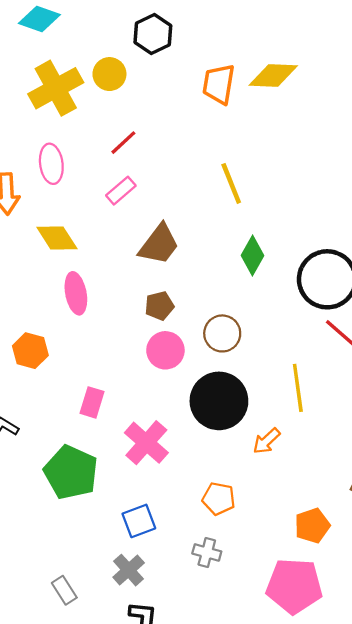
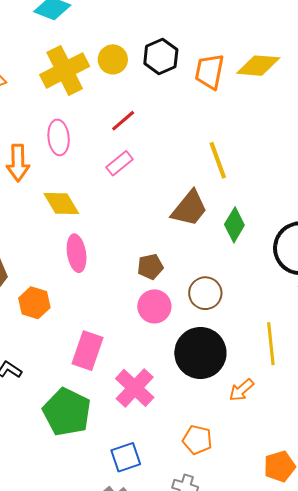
black hexagon: (153, 34) -> (161, 57), moved
brown trapezoid: (159, 244) -> (190, 208), moved
pink rectangle: (92, 402) -> (88, 351), size x1.4

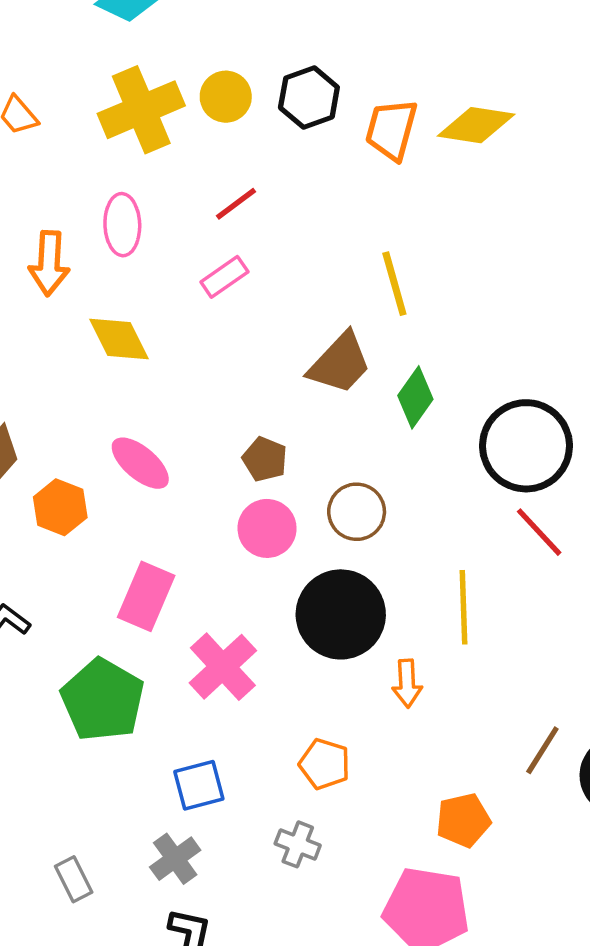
pink ellipse: (77, 253) -> (140, 463), moved, turned -45
brown pentagon: (150, 267) -> (265, 459), turned 30
orange arrow: (241, 390) -> (407, 683), turned -56

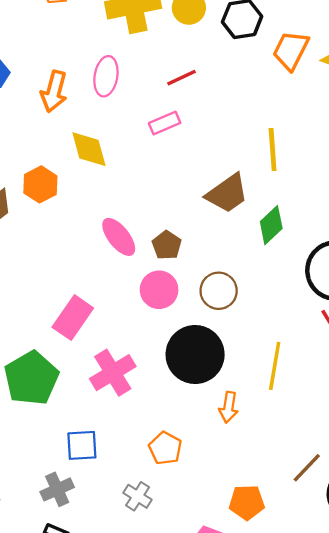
pink ellipse: (140, 463) -> (119, 237), moved
orange hexagon: (60, 507) -> (40, 184), moved

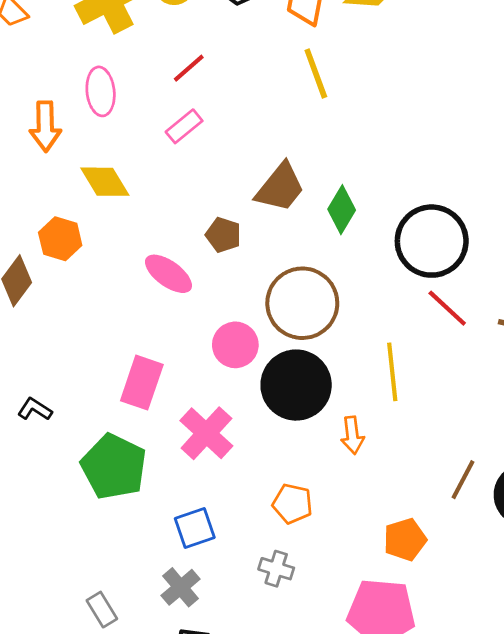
yellow line: (273, 150) -> (316, 74), moved
brown pentagon: (167, 245) -> (223, 235), moved
pink circle: (159, 290) -> (235, 345), moved
brown circle: (219, 291) -> (302, 303), size x1.6

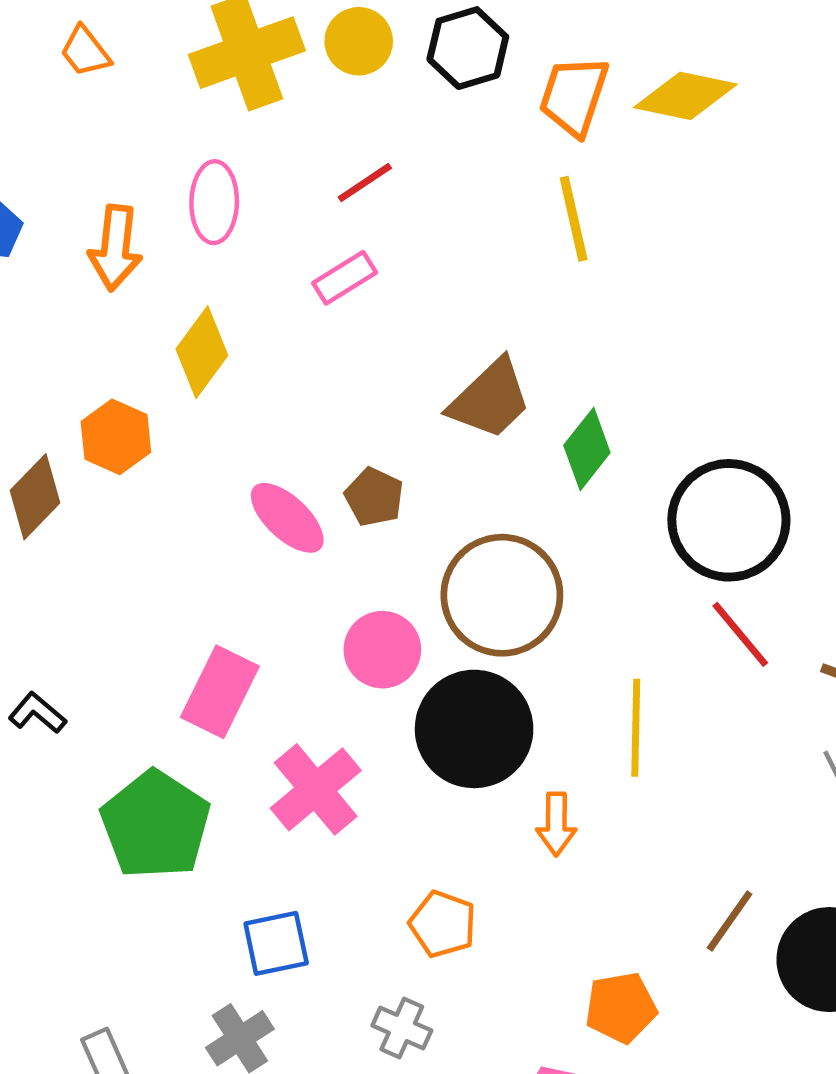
yellow diamond: (105, 182) -> (202, 352), turned 60
brown pentagon: (223, 235) -> (374, 497), moved

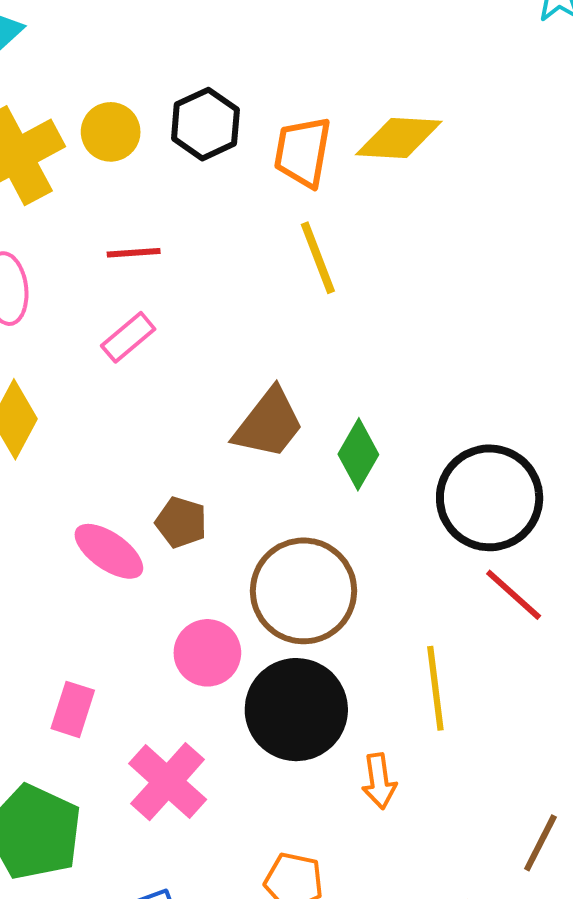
red line: (365, 183) -> (134, 253), turned 38
pink rectangle: (220, 692) -> (73, 709), size x0.7

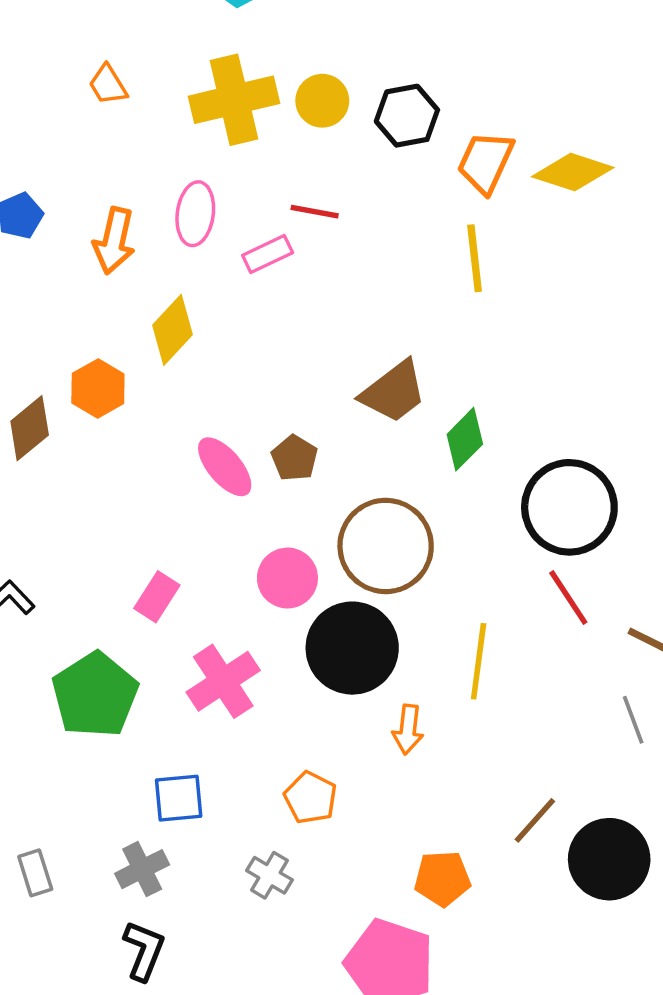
pink rectangle: (128, 337) -> (268, 254), moved

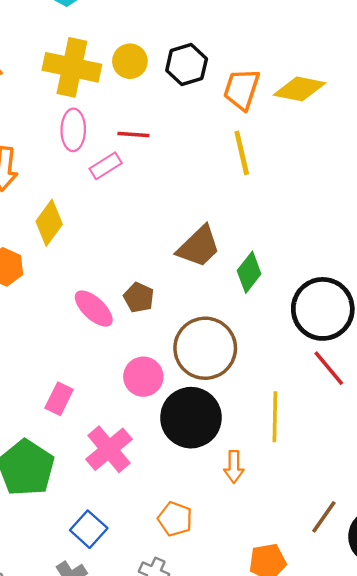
yellow cross: (234, 100) -> (72, 67), turned 32
pink ellipse: (195, 214) -> (73, 130), moved
blue square: (179, 798) -> (89, 529), turned -36

